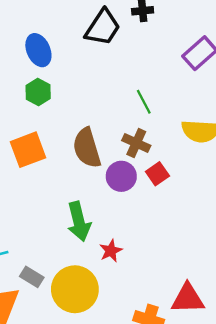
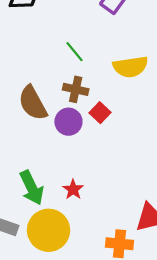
green arrow: (79, 221) -> (32, 188), moved

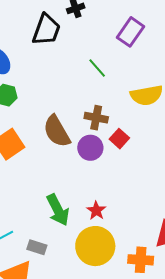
green line: (74, 52) -> (97, 68), moved
yellow circle: (49, 230) -> (95, 246), moved

